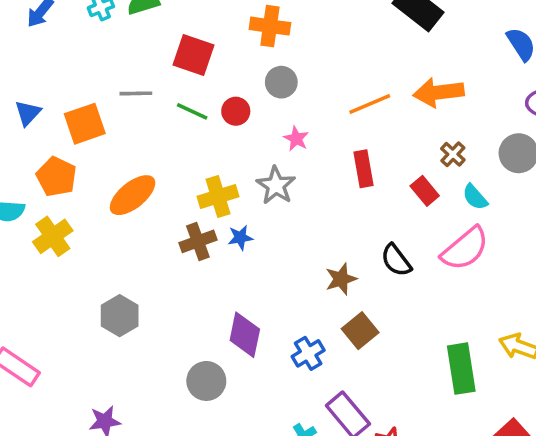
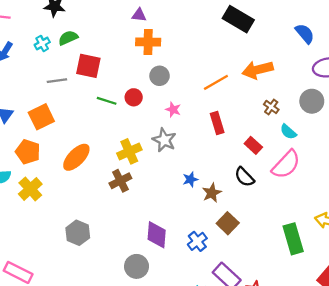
red square: (193, 55) -> (88, 66), moved
gray line: (136, 93) -> (57, 81), moved
red rectangle: (425, 191) -> (253, 145), moved
blue star: (240, 238) -> (190, 179), moved

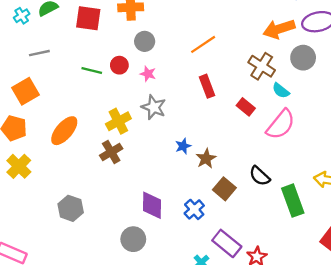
red square: (88, 66) -> (88, 18), moved
orange arrow: (258, 70) -> (279, 29), moved
brown cross: (271, 107) -> (262, 66), size x1.6
pink star: (173, 110) -> (148, 74), moved
black semicircle: (244, 177) -> (260, 176), moved

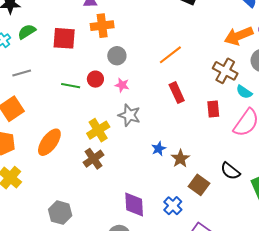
red rectangle: (246, 107) -> (213, 109), turned 49

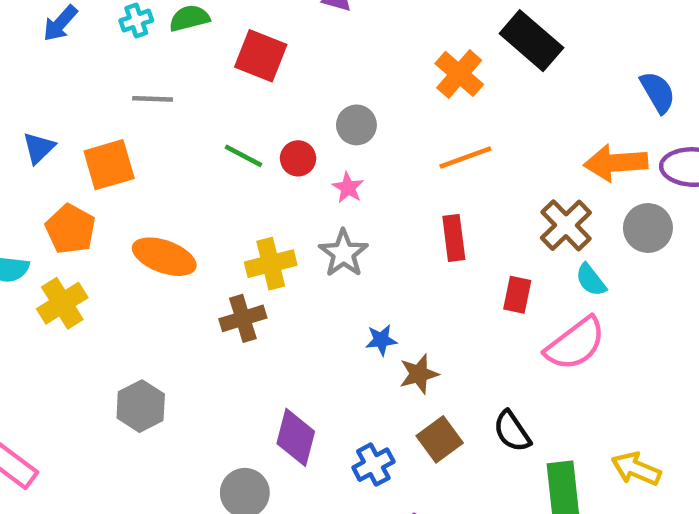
orange cross: (102, 26) -> (459, 74), moved, turned 30
orange ellipse: (49, 142) -> (164, 257), turned 56

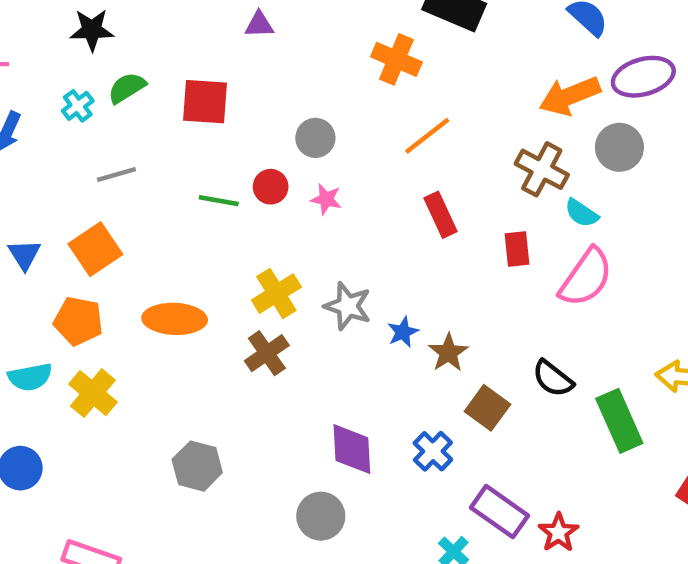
gray star: (343, 253) -> (348, 306), moved

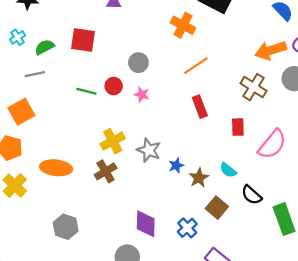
green semicircle: (127, 88) -> (45, 47), moved
cyan semicircle: (581, 213) -> (228, 170), moved
orange ellipse: (175, 319) -> (56, 168), moved

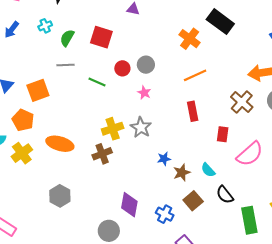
green semicircle: (45, 47) -> (67, 38), turned -42
gray line: (35, 74) -> (65, 65), moved
red circle: (114, 86) -> (122, 68), moved
gray star: (149, 150) -> (141, 127), moved
blue cross: (187, 228) -> (165, 214), turned -30

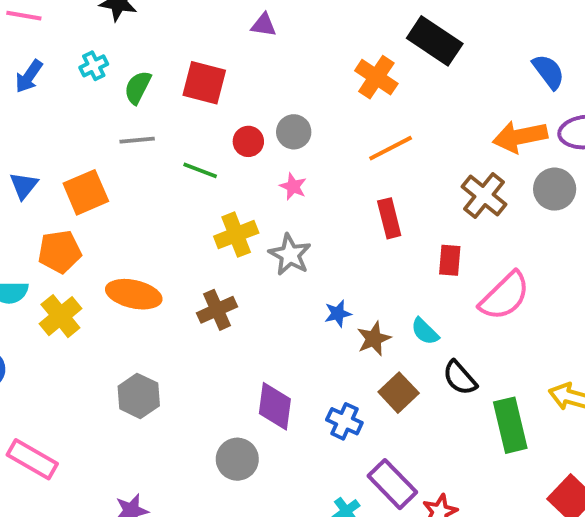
orange pentagon: (23, 120) -> (60, 252), turned -30
yellow cross: (113, 129) -> (236, 235), moved

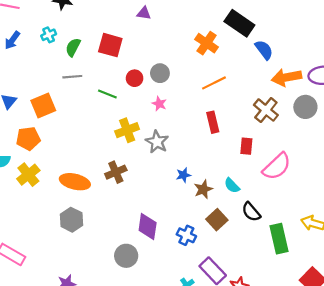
blue semicircle: (548, 72) -> (264, 50), moved
orange ellipse: (134, 294) -> (75, 182), moved

